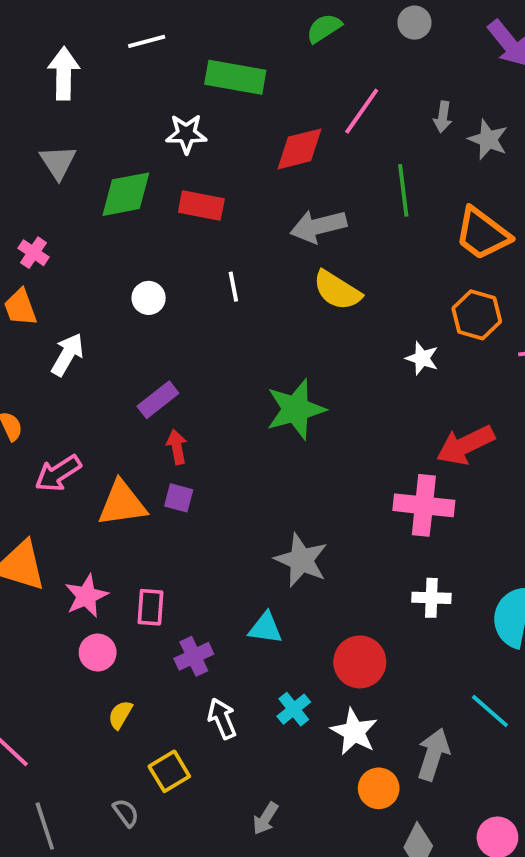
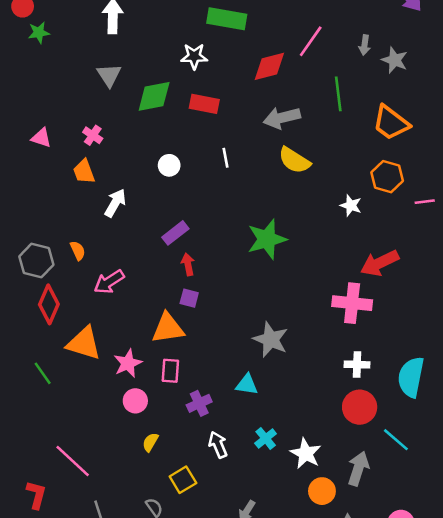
orange triangle: (122, 504) -> (168, 328), moved
red circle: (360, 662) -> (360, 407), moved

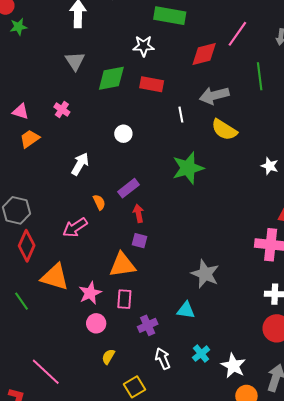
white line: (226, 158) -> (181, 115), moved
orange trapezoid: (84, 172) -> (30, 139), moved, turned 75
green star: (267, 239) -> (188, 168), moved
orange semicircle: (78, 251) -> (99, 202), moved

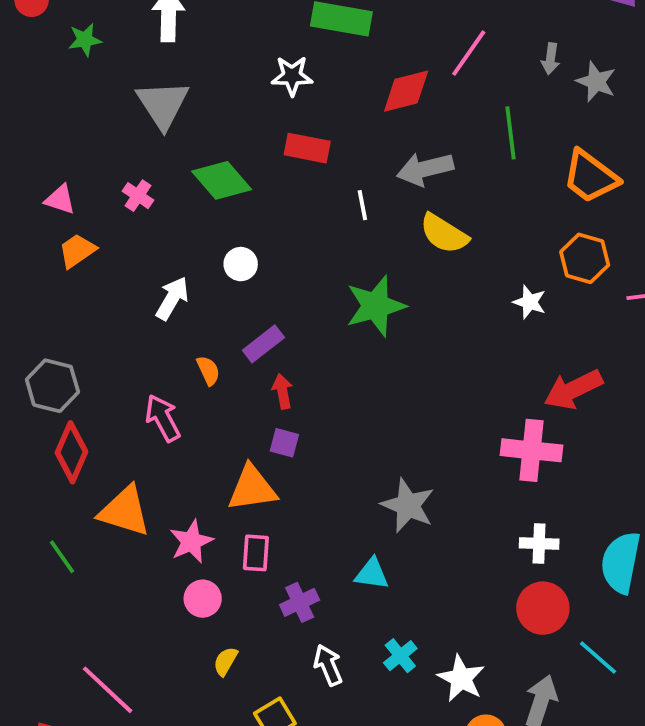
green star: (18, 27) -> (85, 40), moved
gray triangle: (75, 61) -> (163, 104), size x1.4
green diamond: (111, 78) -> (222, 180), moved, turned 60
white circle: (123, 134) -> (241, 264), moved
pink arrow: (75, 228) -> (163, 418), turned 95

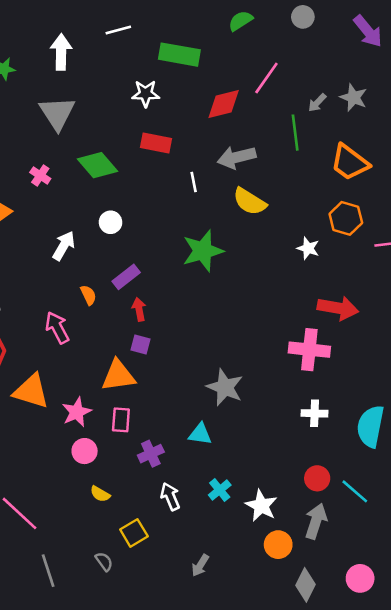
gray arrow: (550, 59) -> (317, 103), moved, turned 36
red arrow: (573, 389) -> (338, 308), turned -144
red circle: (543, 608) -> (317, 478), moved, size x0.7
yellow semicircle: (225, 661) -> (100, 494), turned -90

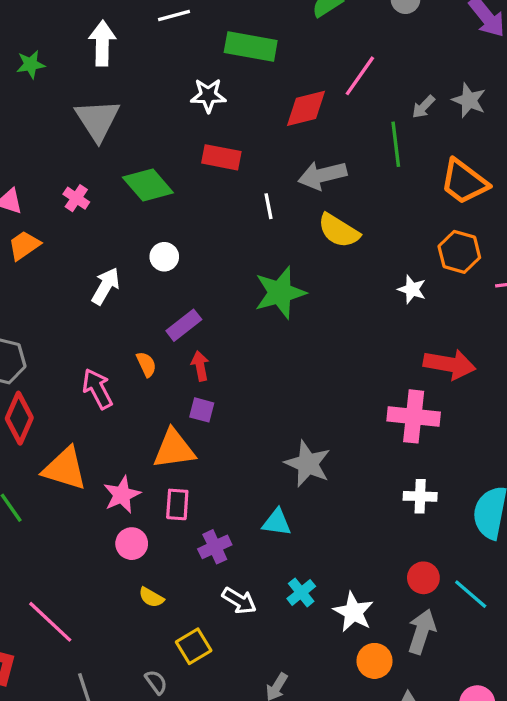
orange semicircle: (88, 295) -> (146, 364), moved
white arrow: (170, 497) -> (239, 601), turned 144

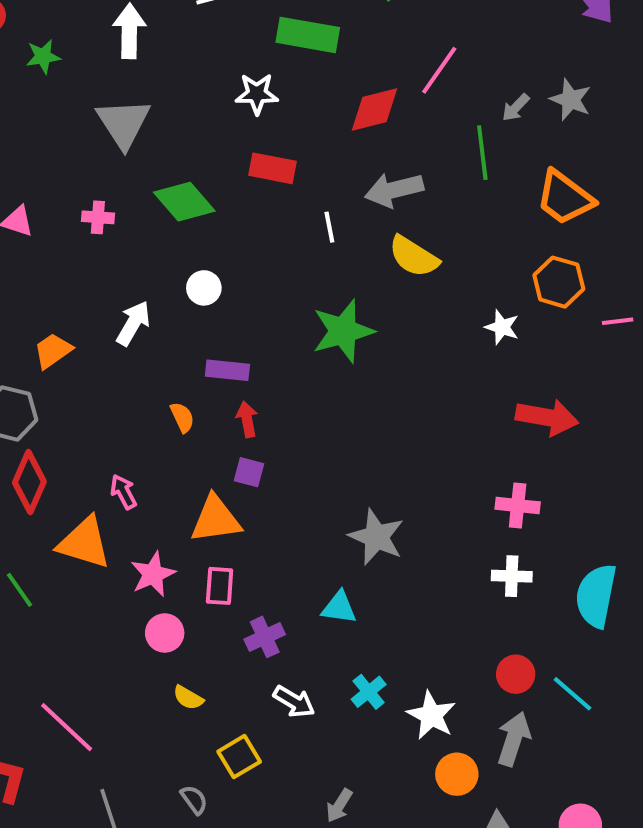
pink cross: (76, 198) -> (98, 217), turned -30
orange trapezoid: (24, 245) -> (53, 351), moved
purple rectangle: (184, 325) -> (227, 370), turned 44
pink arrow: (97, 389) -> (123, 492), moved, size x0.7
pink cross: (414, 416) -> (518, 506), moved, size x0.7

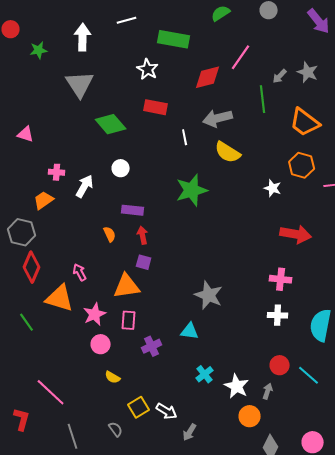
white star: (257, 94) -> (148, 69), turned 30
pink cross: (98, 217) -> (57, 172), moved
white arrow: (294, 702) -> (167, 411), moved
gray arrow: (514, 739) -> (268, 391), moved, size x0.6

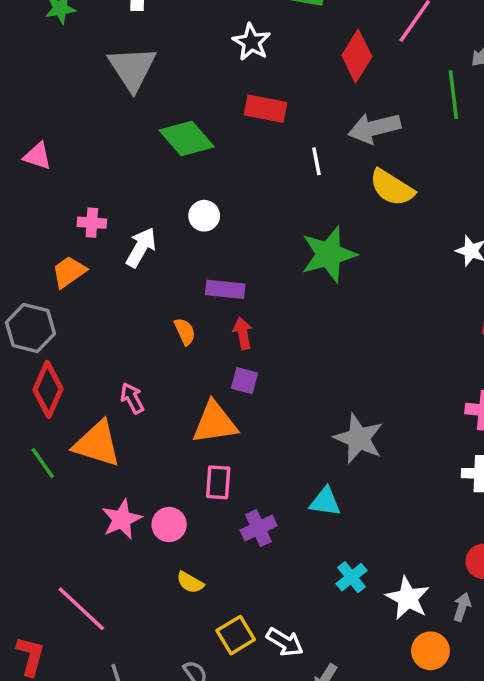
red diamond: (208, 77) -> (357, 56), turned -44
pink star: (95, 314) -> (122, 519), moved
green line: (27, 322) -> (43, 463), moved

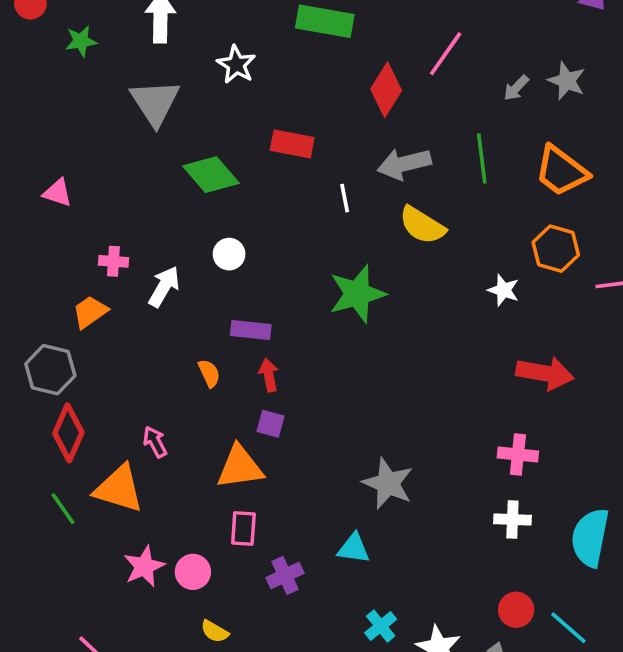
white star: (252, 42) -> (236, 65), moved
green line: (453, 95) -> (482, 158), moved

